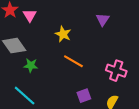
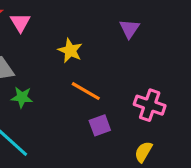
purple square: (84, 96) -> (100, 125), moved

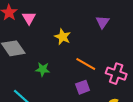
orange line: (86, 91) -> (86, 64), moved
green star: (22, 97) -> (43, 69), moved

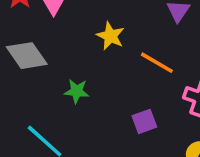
orange line: (86, 64) -> (157, 63), moved

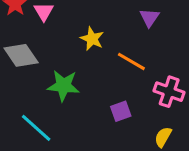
green star: (77, 91) -> (63, 86), size x1.5

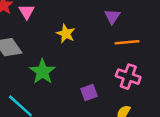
orange line: (131, 61) -> (127, 42), moved, turned -35
green star: (63, 86) -> (43, 72), turned 30

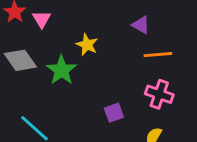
purple triangle: (112, 17) -> (141, 25), turned -35
green star: (43, 72) -> (61, 70), moved

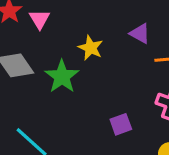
purple triangle: (141, 25) -> (140, 34), moved

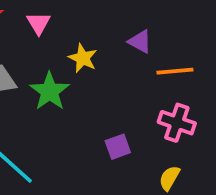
pink triangle: (40, 19) -> (39, 23), moved

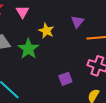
purple triangle: (140, 42) -> (77, 22), turned 40

